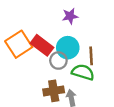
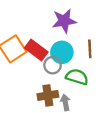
purple star: (70, 16) -> (64, 21), size x1.5
brown line: (91, 56) -> (90, 49), moved

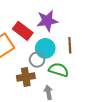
red rectangle: (36, 50) -> (23, 31), moved
brown cross: (48, 95) -> (26, 77), moved

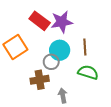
red rectangle: (23, 31) -> (40, 21), moved
green semicircle: (59, 70) -> (88, 72), moved

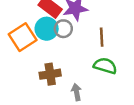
cyan circle: (60, 50) -> (47, 29), moved
gray circle: (51, 62) -> (63, 29), moved

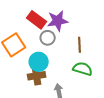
cyan circle: (47, 29) -> (39, 62), moved

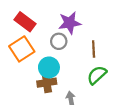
red rectangle: (37, 20) -> (25, 22), moved
green semicircle: (83, 69) -> (97, 75), turned -60

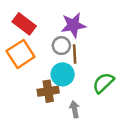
brown line: (94, 49) -> (75, 54), moved
cyan circle: (49, 67) -> (63, 74), moved

